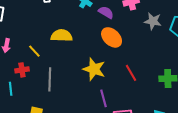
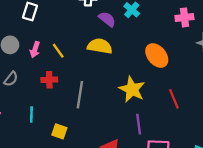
purple semicircle: (106, 12) -> (107, 19), moved
yellow line: (34, 51) -> (58, 51), moved
cyan line: (11, 89) -> (31, 115), moved

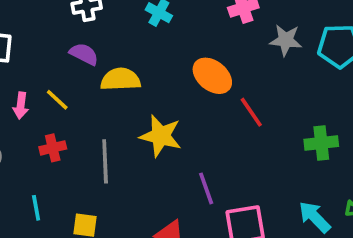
purple semicircle: (107, 19) -> (84, 54), moved
yellow star: (132, 89) -> (161, 136), moved
red line: (174, 99) -> (251, 112), moved

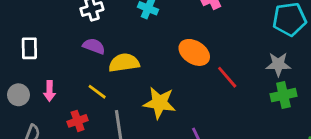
gray star: (286, 40) -> (278, 64), moved
yellow line: (57, 100) -> (97, 92), moved

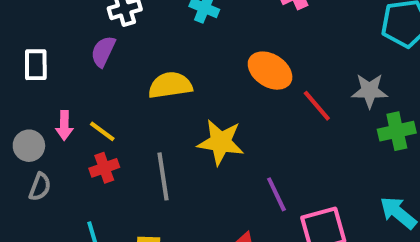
purple semicircle: (94, 46) -> (103, 51), moved, turned -85
gray star: (278, 64) -> (370, 91), moved
yellow line: (97, 92) -> (102, 131), moved
gray circle: (18, 95) -> (29, 146), moved

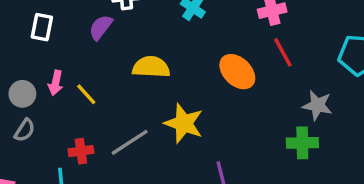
red line: (317, 106) -> (283, 52), moved
green cross: (397, 131) -> (302, 143), moved
red cross: (104, 168) -> (81, 151), moved
gray line: (163, 176) -> (130, 142), turned 54

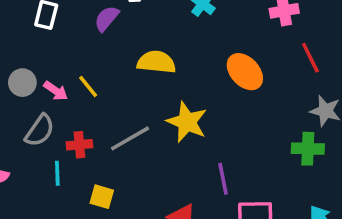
red line: (283, 52) -> (310, 58), moved
pink arrow: (56, 83) -> (56, 91), moved, turned -70
gray semicircle: (25, 130) -> (40, 131), moved, size x1.4

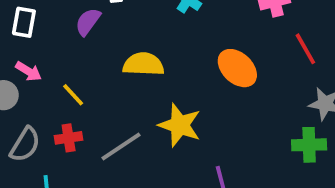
pink arrow: (56, 91) -> (29, 71), moved
red cross: (79, 145) -> (69, 138), moved

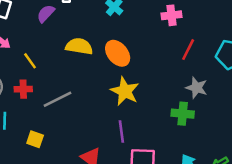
red line: (305, 49) -> (188, 50), turned 50
orange ellipse: (237, 68) -> (118, 53), moved
yellow star: (180, 125) -> (125, 91), moved

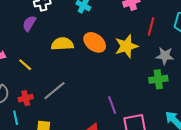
red cross: (23, 89) -> (26, 98), moved
yellow star: (125, 91) -> (126, 46), moved, turned -30

